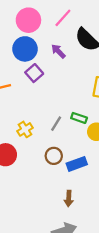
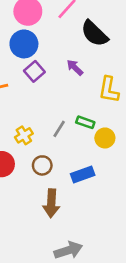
purple arrow: (58, 51) -> (75, 67), moved
brown circle: (54, 156) -> (42, 165), moved
brown arrow: (69, 198) -> (51, 203), moved, size x1.5

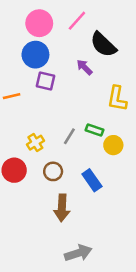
purple arrow: (75, 67) -> (84, 67), moved
purple square: (34, 71) -> (46, 81), turned -36
blue rectangle: (83, 175) -> (92, 180), turned 75

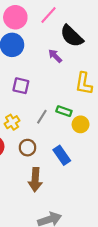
purple square: (46, 81) -> (21, 86), moved

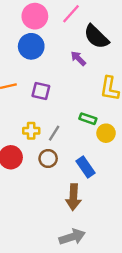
gray line: (42, 117) -> (54, 133), moved
yellow cross: (12, 122) -> (31, 131), turned 32
brown arrow: (35, 180) -> (73, 197), moved

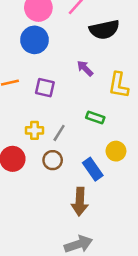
black semicircle: (96, 37) -> (104, 30), turned -56
purple arrow: (78, 58) -> (85, 68), moved
yellow circle: (106, 133) -> (116, 151), moved

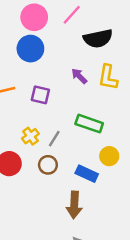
yellow L-shape: (119, 85) -> (108, 77), moved
green rectangle: (95, 117) -> (89, 124), size x1.5
yellow cross: (35, 130) -> (30, 136), turned -36
blue rectangle: (93, 169) -> (87, 174), turned -30

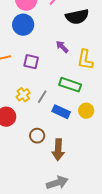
yellow L-shape: (108, 77) -> (85, 60), moved
brown circle: (48, 165) -> (37, 136), moved
blue rectangle: (87, 174) -> (61, 112), moved

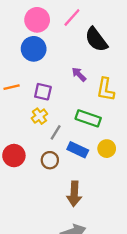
black semicircle: (77, 17) -> (96, 40), turned 65
yellow cross: (23, 95) -> (39, 116), moved
brown circle: (37, 136) -> (50, 160), moved

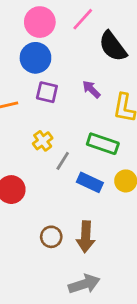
purple square: (43, 92) -> (47, 92), moved
brown circle: (50, 160) -> (51, 237), moved

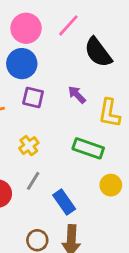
gray line: (63, 161) -> (33, 181), moved
blue rectangle: (90, 182) -> (64, 202), moved, turned 30

